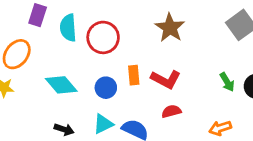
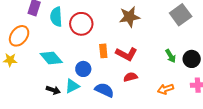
brown star: (170, 28) -> (129, 17), turned 30
blue circle: (106, 88) -> (83, 69), moved
cyan triangle: (103, 124) -> (72, 86), moved

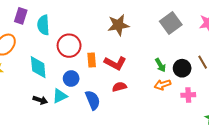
red circle: (81, 24) -> (69, 46), moved
cyan diamond: (51, 58) -> (38, 67), turned 35
orange arrow: (166, 89) -> (163, 85), moved
blue semicircle: (104, 90) -> (93, 100), turned 42

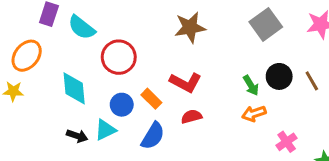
cyan semicircle: (43, 25) -> (82, 27), turned -48
orange rectangle: (92, 60) -> (151, 99), moved, turned -40
black circle: (182, 68) -> (279, 76), moved
pink cross: (188, 95) -> (287, 142), moved, turned -32
blue semicircle: (93, 100) -> (153, 136), turned 54

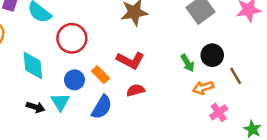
brown line: (312, 81) -> (236, 76), moved
orange arrow: (254, 114) -> (203, 88), moved
cyan triangle: (105, 130) -> (60, 102), turned -36

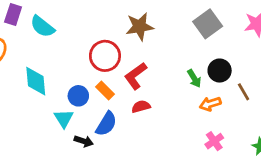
red circle: (72, 38) -> (105, 56), moved
red L-shape: (130, 60) -> (136, 76), turned 116
black arrow: (35, 107) -> (84, 141), moved
pink cross: (219, 112) -> (214, 141), moved

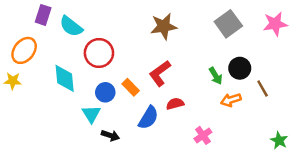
red circle: (105, 56) -> (99, 53), moved
red semicircle: (141, 106) -> (175, 104), moved
blue semicircle: (106, 124) -> (148, 118), moved
pink cross: (214, 141) -> (203, 135), moved

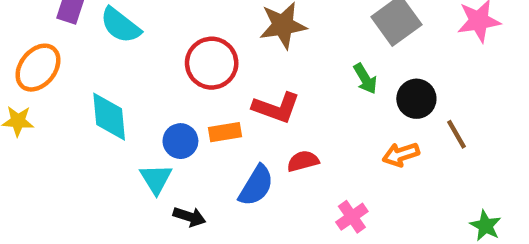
red circle: (99, 53) -> (212, 63), moved
red L-shape: (160, 73) -> (276, 108), turned -124
green arrow: (216, 76) -> (365, 79), moved
orange rectangle: (131, 87) -> (225, 132), turned -54

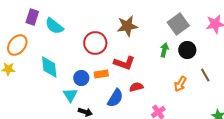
green arrow: (365, 79) -> (164, 50), turned -136
black circle: (416, 99) -> (187, 50), moved
orange arrow: (401, 154) -> (180, 84), turned -42

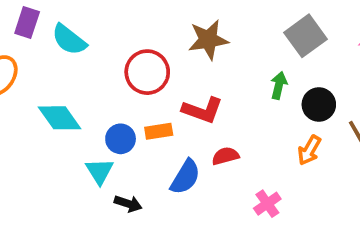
black circle: (187, 50) -> (319, 104), moved
cyan diamond: (49, 67) -> (59, 118), turned -30

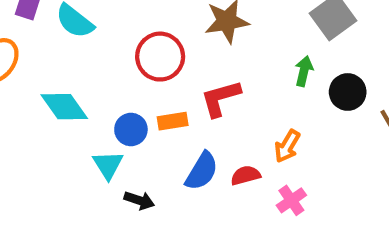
red L-shape: (203, 110) -> (221, 98), turned 144
orange arrow: (309, 150) -> (287, 146), moved
red semicircle: (225, 156) -> (246, 175), moved

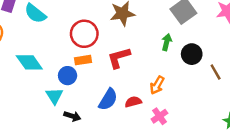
orange rectangle: (173, 121) -> (83, 60), moved

